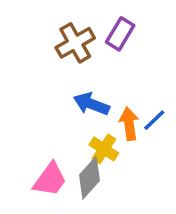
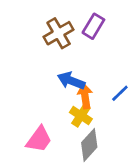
orange arrow: (129, 124) -> (85, 96), moved
gray diamond: (90, 178) -> (89, 145), moved

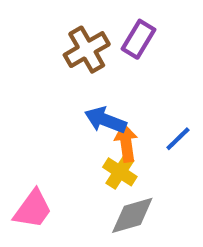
pink trapezoid: (39, 139) -> (33, 209), moved
gray diamond: (89, 145) -> (132, 215), turned 32

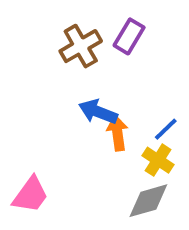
yellow cross: (120, 172) -> (158, 160), moved
gray diamond: (132, 215) -> (148, 201), moved

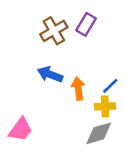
blue arrow: (98, 112) -> (50, 74), moved
yellow cross: (158, 160) -> (105, 106), turned -36

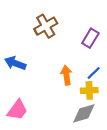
purple rectangle: (86, 24) -> (90, 38), moved
blue arrow: (50, 74) -> (15, 63), moved

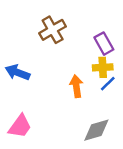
purple rectangle: (90, 38) -> (104, 44), turned -60
yellow cross: (89, 90) -> (103, 67), moved

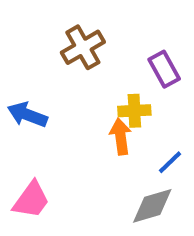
yellow cross: (103, 67) -> (134, 111), moved
blue line: (108, 84) -> (170, 162), moved

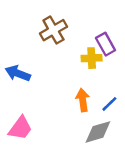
yellow cross: (134, 111) -> (92, 58), moved
orange arrow: (121, 136) -> (83, 100), moved

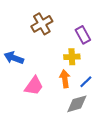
yellow cross: (92, 58) -> (72, 57), moved
pink trapezoid: (20, 128) -> (34, 86), moved

